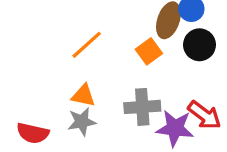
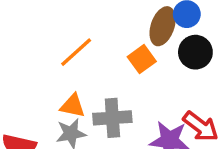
gray cross: (142, 107) -> (112, 118), moved

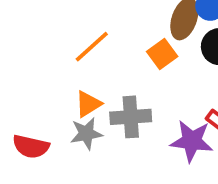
orange triangle: (73, 106) -> (88, 104), turned -44

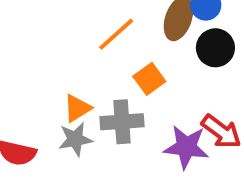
orange line: (92, 47) -> (116, 34), moved
orange square: (162, 54) -> (149, 79), moved

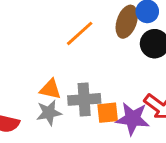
orange square: (149, 79) -> (108, 113), moved, turned 30
orange triangle: (77, 108) -> (50, 89), turned 45

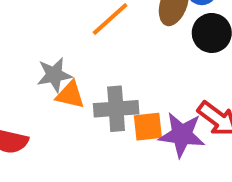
gray star: (49, 113) -> (54, 75), moved

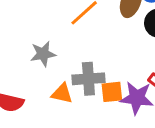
orange triangle: (70, 95) -> (62, 93), moved

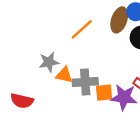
orange triangle: (62, 93) -> (64, 75), moved

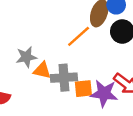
orange line: (82, 29) -> (79, 36), moved

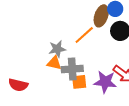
gray star: (26, 57) -> (57, 49), moved
orange square: (83, 89) -> (79, 82), moved

